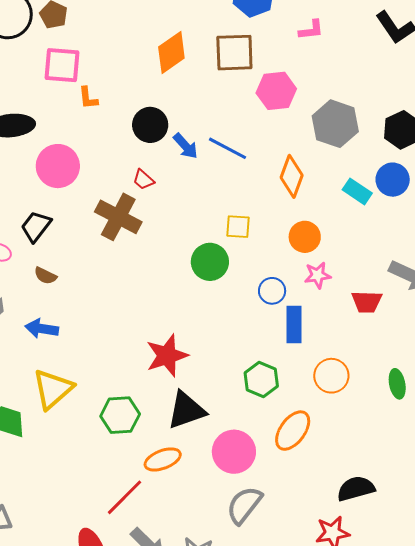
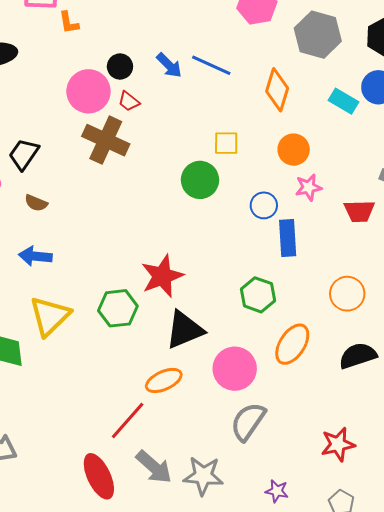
black circle: (150, 125) -> (120, 67), moved, size x0.7
pink circle: (58, 166) -> (88, 91), moved
orange circle: (331, 376) -> (347, 294), moved
green hexagon: (120, 415) -> (118, 308), moved
black semicircle: (356, 489) -> (358, 356), moved

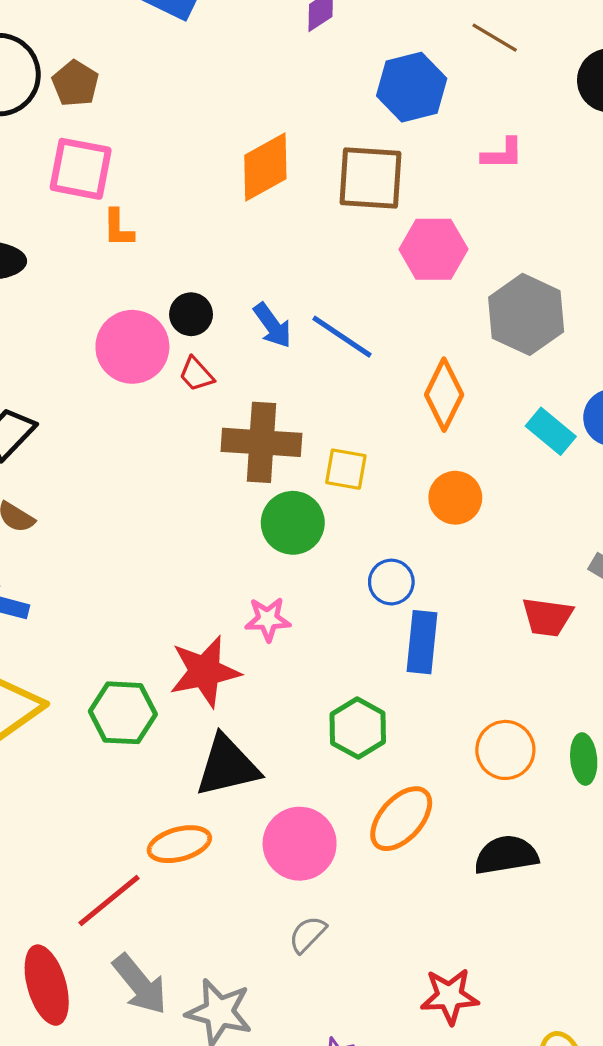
brown cross: (106, 140) -> (261, 442), moved, turned -30
pink star: (309, 187) -> (268, 619), moved
gray semicircle: (248, 422) -> (307, 934), size x0.6

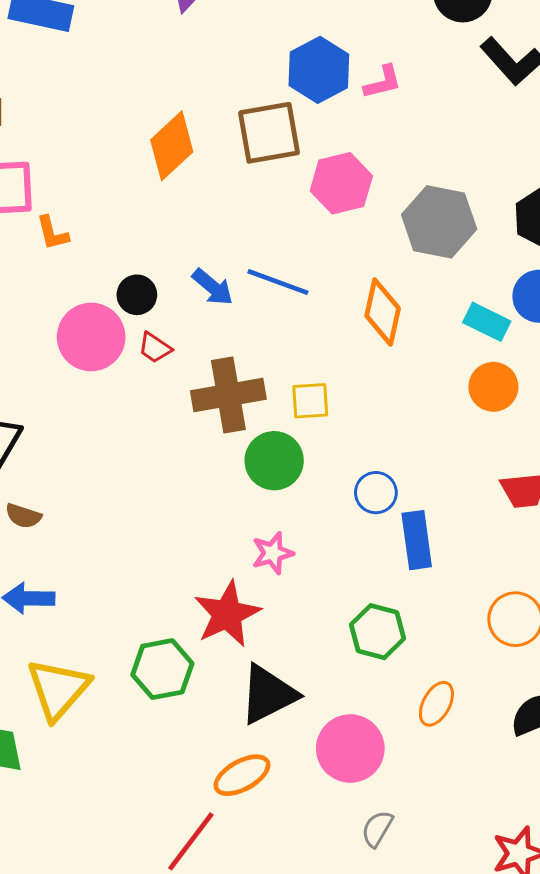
blue hexagon: (412, 87) -> (319, 70), moved
orange circle: (455, 498) -> (493, 387), moved
orange ellipse: (401, 819) -> (436, 704), size x0.7

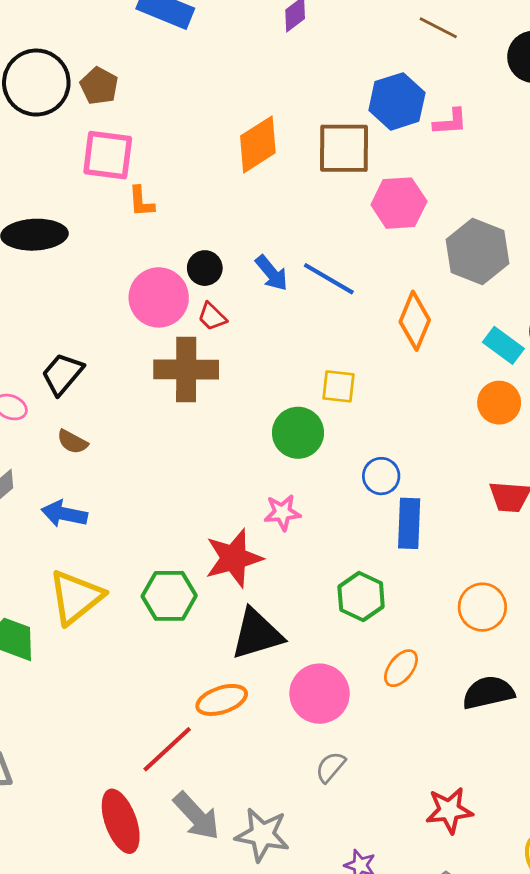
brown cross: (228, 395) -> (186, 369), moved

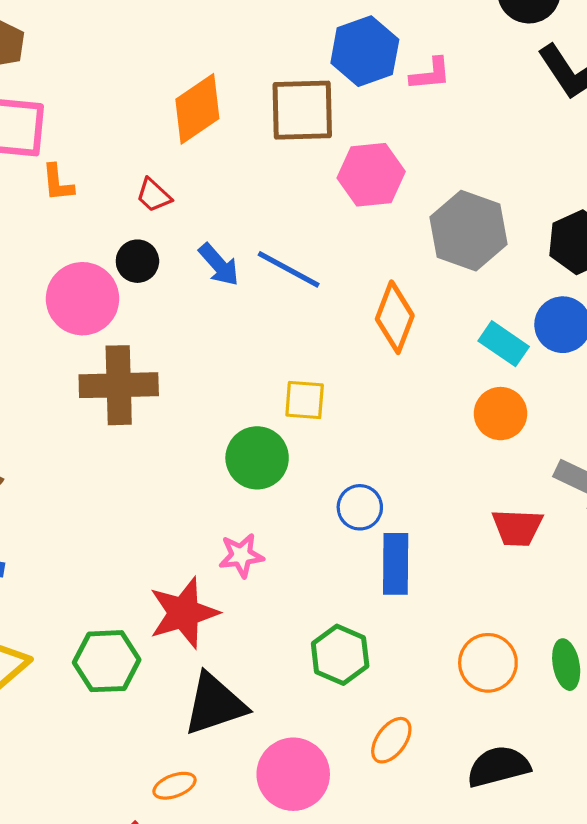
red trapezoid: (212, 317) -> (154, 195), moved
orange ellipse: (222, 700) -> (174, 786), size x0.7

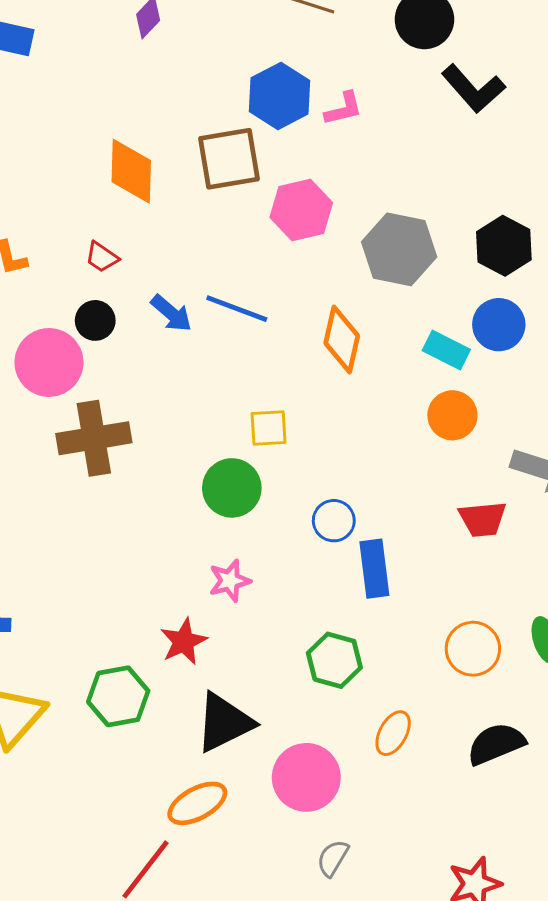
orange diamond: (197, 109) -> (131, 171), turned -46
red star: (184, 613) -> (184, 642), size x0.7
orange ellipse: (174, 786) -> (197, 803), size x1.5

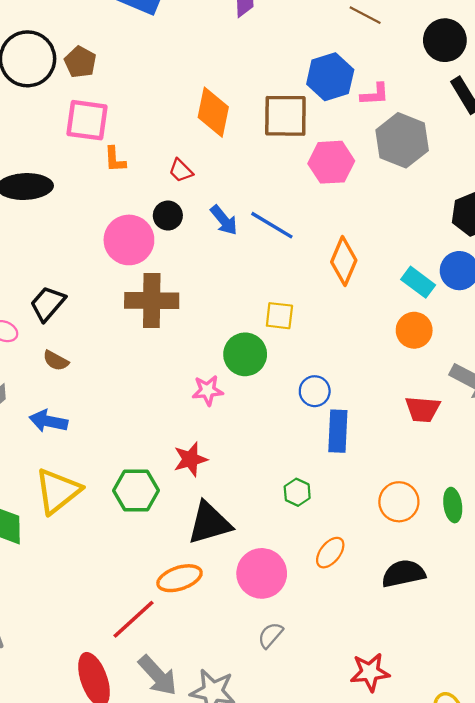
gray hexagon: (399, 249) -> (402, 140), moved
pink star: (230, 581) -> (208, 390), moved
green hexagon: (334, 660) -> (297, 492), size x0.7

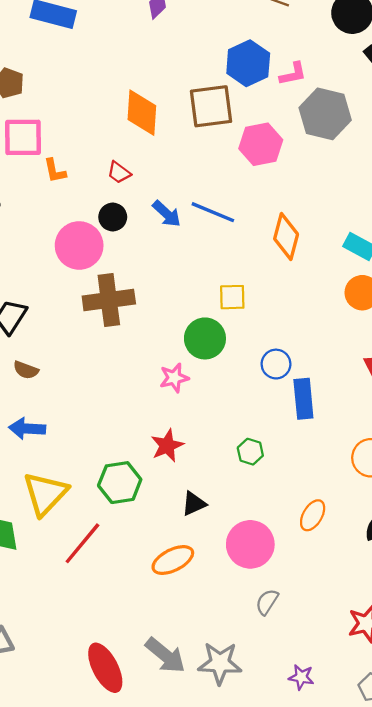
green hexagon: (297, 492) -> (250, 452), moved
black triangle: (209, 523) -> (194, 504), size x0.6
red line: (134, 619) -> (82, 543), moved

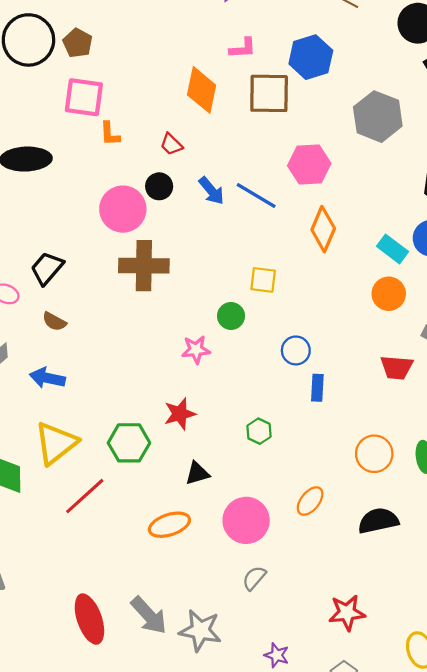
pink L-shape: (293, 74) -> (243, 48), moved
pink hexagon: (261, 144) -> (309, 165), moved
green circle: (205, 338) -> (231, 316), size x0.7
blue rectangle: (303, 399) -> (317, 388), size x0.7

